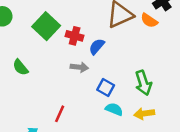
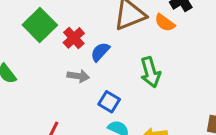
red cross: (75, 36) -> (74, 38), turned 30
green arrow: (143, 83) -> (150, 72), moved

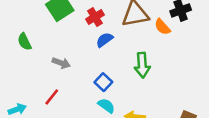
red cross: (74, 38) -> (95, 17), moved
gray arrow: (78, 76) -> (61, 63), moved

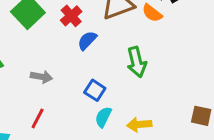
cyan semicircle: (106, 106) -> (103, 117), turned -90

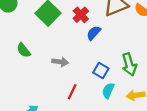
green arrow: (137, 62) -> (129, 64), moved
red line: (38, 118) -> (72, 92), moved

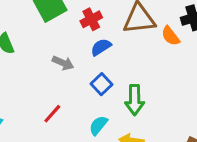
gray arrow: (60, 62) -> (63, 63), moved
blue square: (101, 71) -> (102, 84), moved

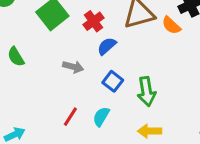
cyan semicircle: (98, 125) -> (101, 117), moved

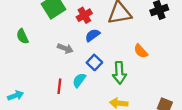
orange semicircle: (171, 25) -> (141, 51), moved
red line: (70, 117) -> (59, 86), turned -32
cyan semicircle: (101, 117) -> (79, 80), moved

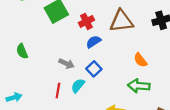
green semicircle: (22, 36) -> (22, 51), moved
gray arrow: (65, 48) -> (66, 64), moved
green arrow: (119, 73) -> (139, 86), moved, turned 95

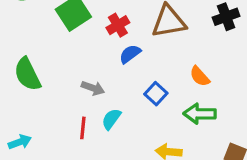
green semicircle: (22, 51) -> (27, 74), size x1.5
blue square: (94, 69) -> (156, 94), moved

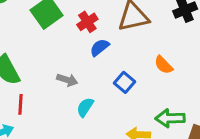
green arrow: (200, 114) -> (170, 118), moved
red line: (83, 128) -> (21, 104), moved

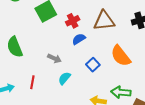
orange semicircle: (164, 65) -> (121, 56), size x1.6
red line: (21, 104) -> (32, 82), moved

